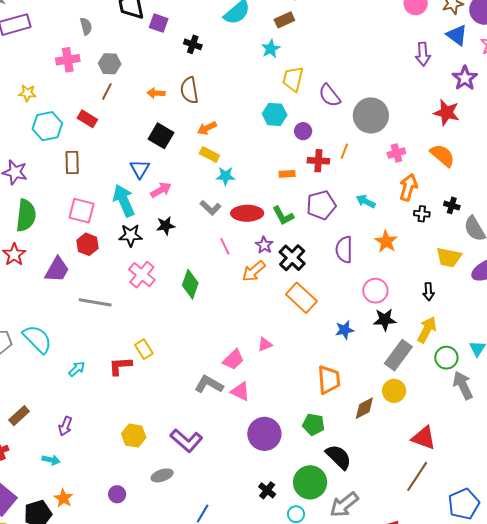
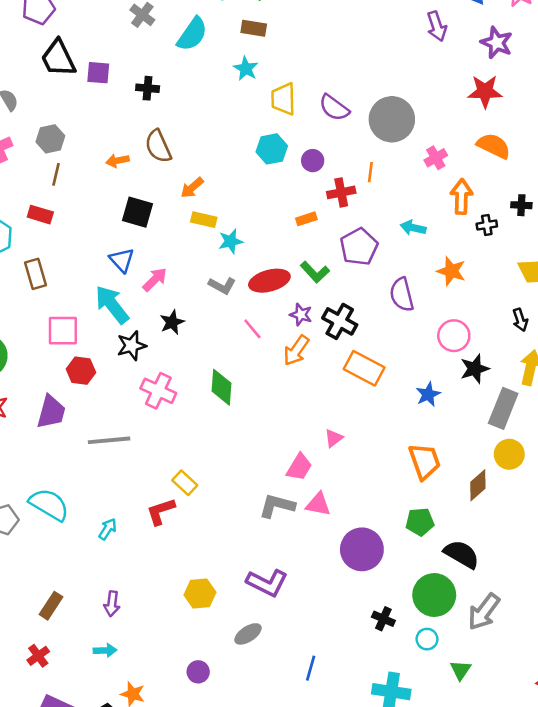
brown rectangle: (284, 20) -> (254, 28), turned 48

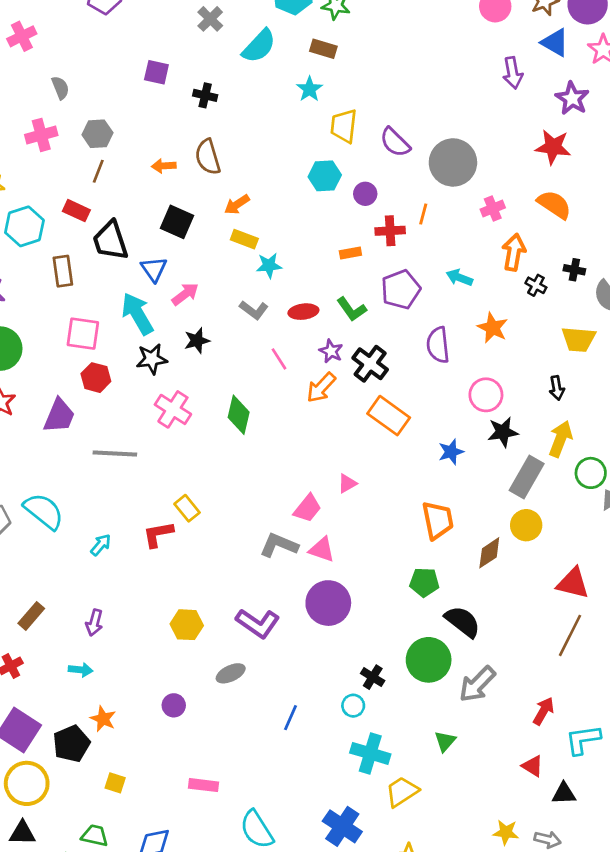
black trapezoid: (58, 58) -> (110, 241), moved
black cross: (487, 225) -> (536, 285), turned 30
red ellipse: (269, 281) -> (303, 312), size x0.7
purple circle: (362, 549) -> (328, 603), moved
cyan circle: (427, 639) -> (353, 706), moved

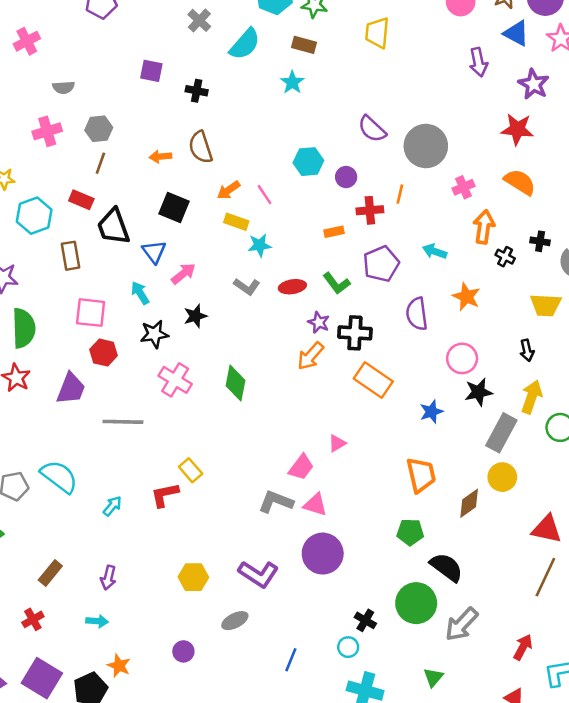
gray semicircle: (60, 88) -> (64, 87), turned 110
yellow trapezoid: (344, 126) -> (377, 33), moved
cyan arrow: (137, 314) -> (140, 293), size x0.6
pink line: (279, 359) -> (264, 195), moved
black cross: (370, 364) -> (355, 333), turned -32

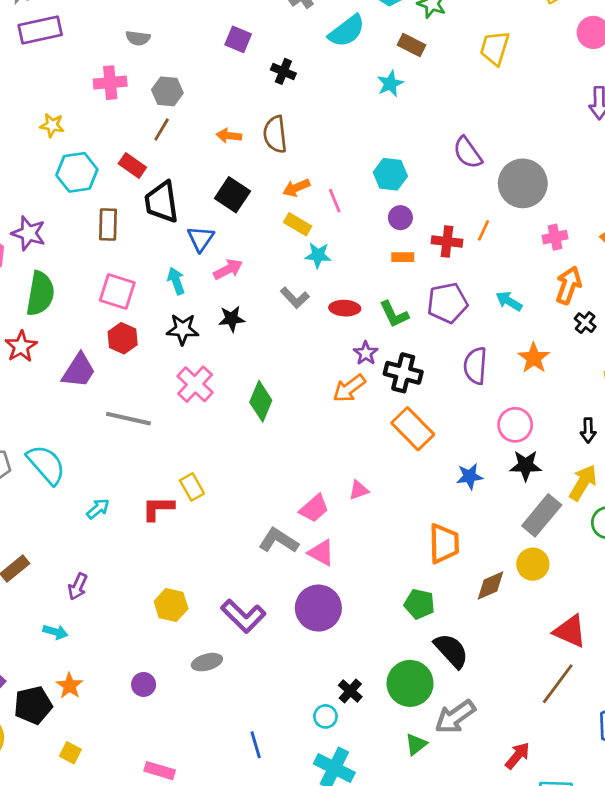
purple circle: (346, 177) -> (400, 218), moved
blue line: (291, 660) -> (256, 745), moved, turned -50
green triangle: (433, 677) -> (416, 744), moved

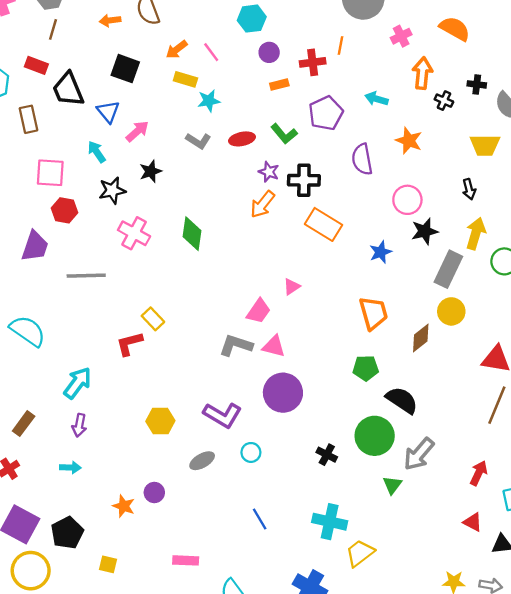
cyan arrow: (98, 509) -> (78, 383), moved, size x1.6
orange star: (69, 686) -> (124, 506), moved
cyan circle: (325, 716) -> (251, 452), moved

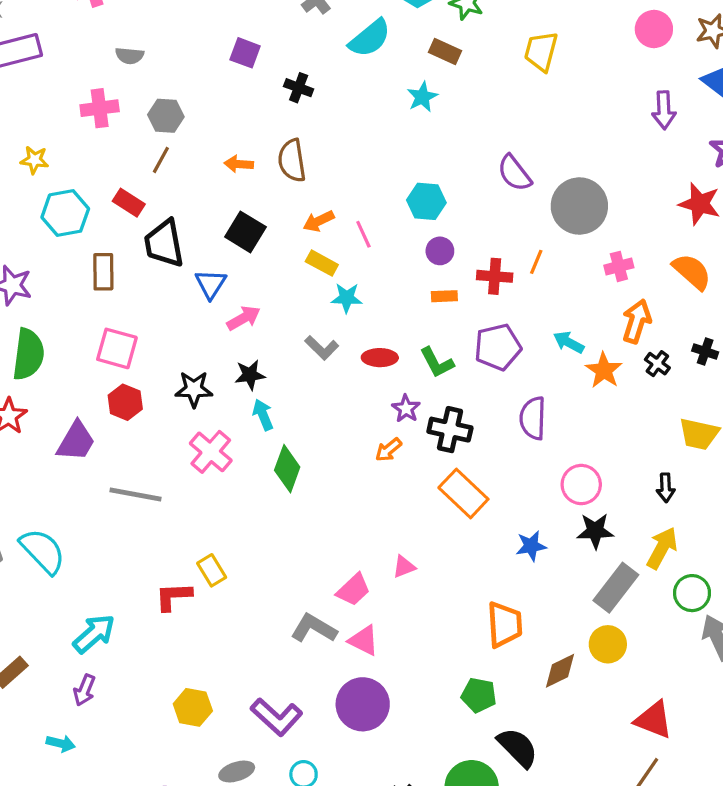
orange star: (409, 141) -> (604, 370), moved
cyan arrow: (97, 152) -> (263, 415), moved
orange arrow: (262, 204) -> (388, 450), size x0.7

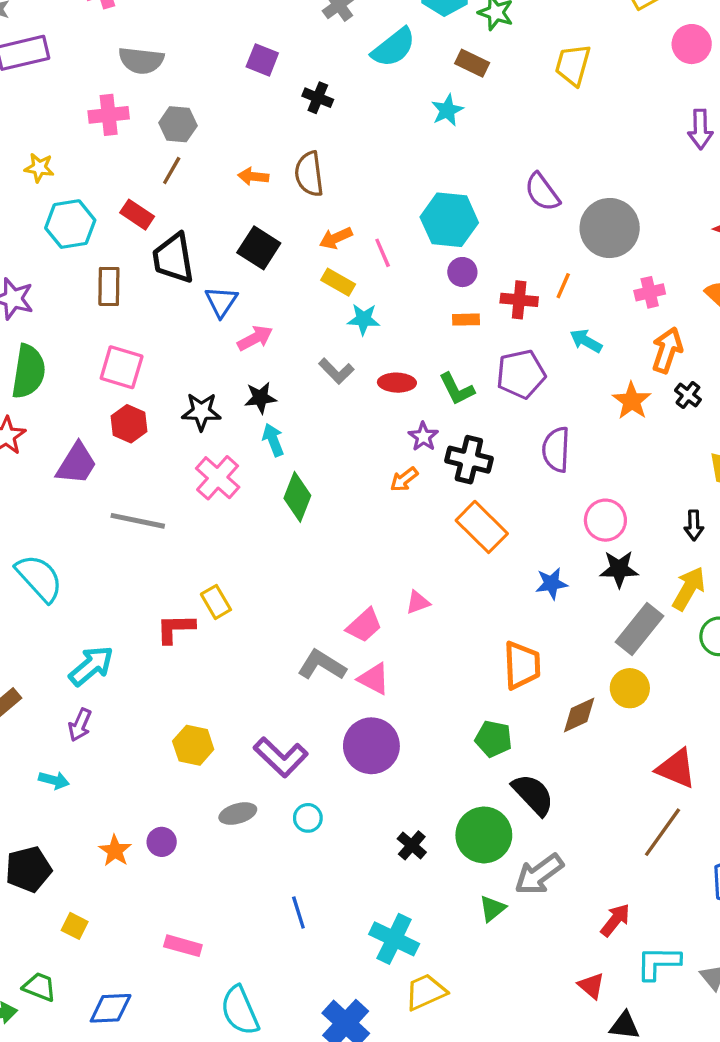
gray semicircle: (130, 56) -> (141, 60), size x1.5
cyan hexagon: (426, 201) -> (449, 220), size x1.4
cyan arrow: (569, 342) -> (586, 341), moved

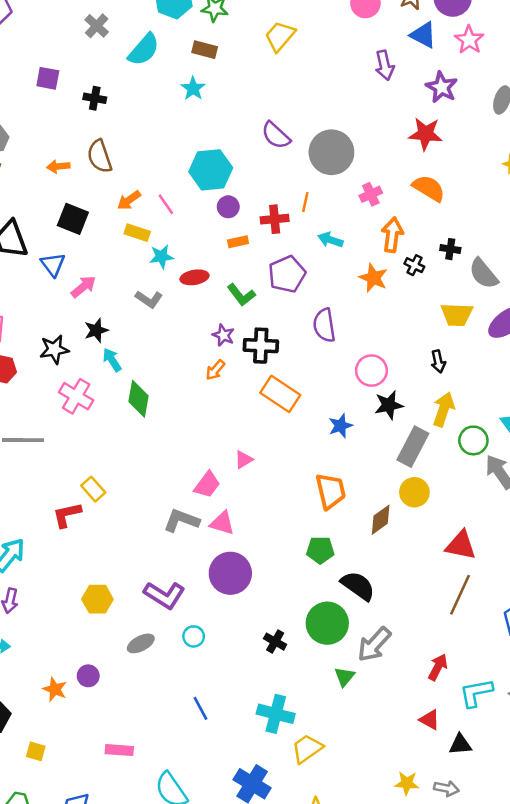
yellow trapezoid: (573, 65) -> (280, 36), turned 36
red ellipse: (397, 383) -> (194, 277), moved

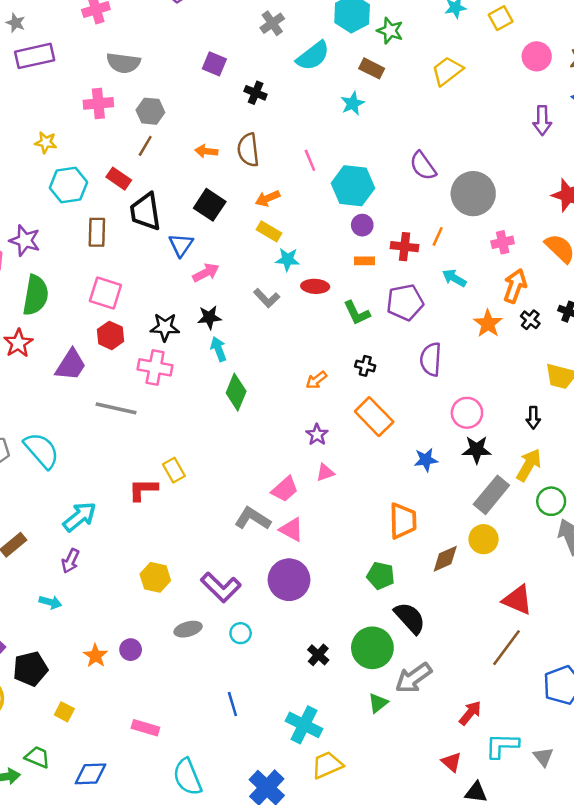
pink line: (166, 204) -> (310, 160), moved
purple star: (223, 335) -> (317, 435), moved
black cross: (261, 346) -> (365, 366), size x0.6
pink cross: (76, 396) -> (155, 367), moved, turned -32

